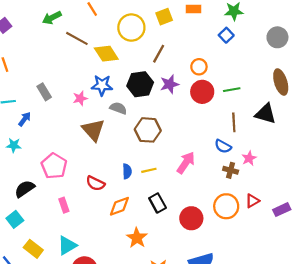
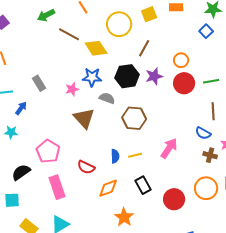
pink rectangle: (64, 205) -> (57, 187), size x1.6
cyan square: (15, 219) -> (12, 200), turned 35

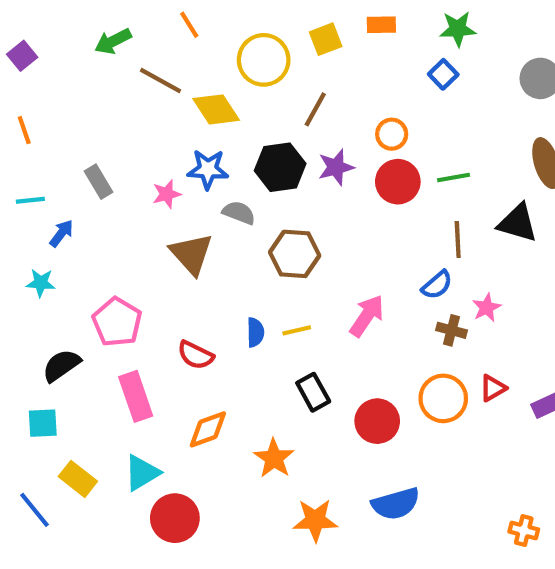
blue semicircle: (203, 133) -> (437, 285), turned -70
orange diamond: (108, 188) -> (208, 429), moved

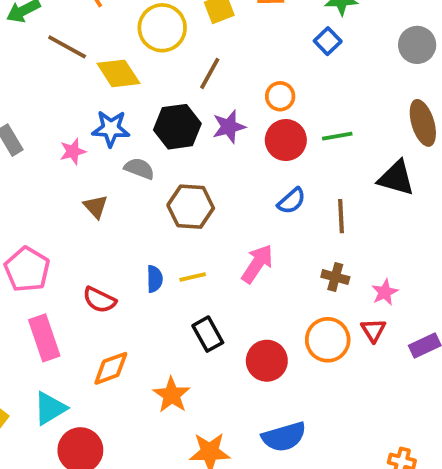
brown line: (458, 239) -> (341, 216), moved
brown triangle: (191, 254) -> (96, 207), size x0.6
blue semicircle: (437, 285) -> (292, 201), moved
pink star: (487, 308) -> (385, 292), moved
red triangle: (493, 388) -> (373, 330), turned -32

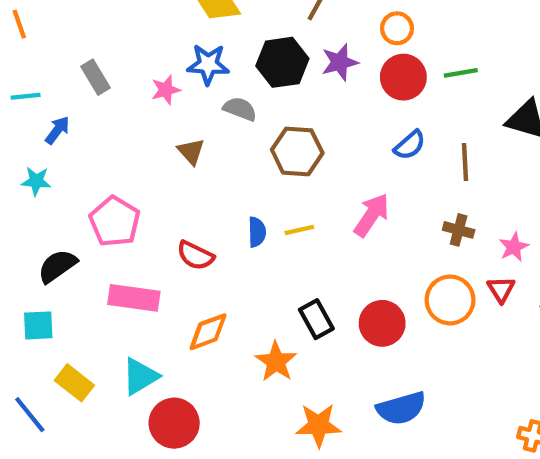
black rectangle: (208, 334) -> (316, 319), moved
pink rectangle: (44, 338) -> (134, 298), turned -63

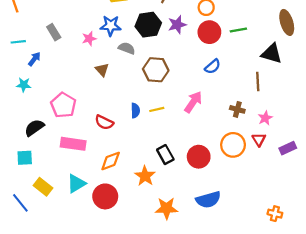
brown line: (465, 162) -> (258, 82), moved
red circle: (174, 423) -> (105, 196), moved

